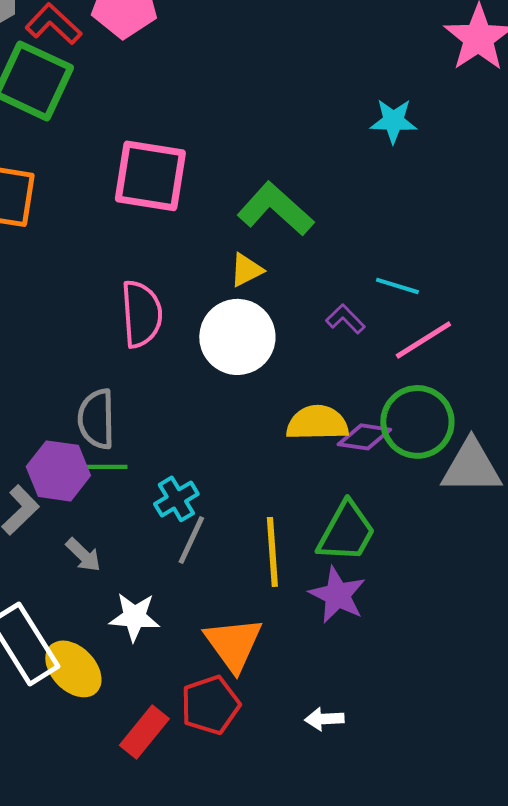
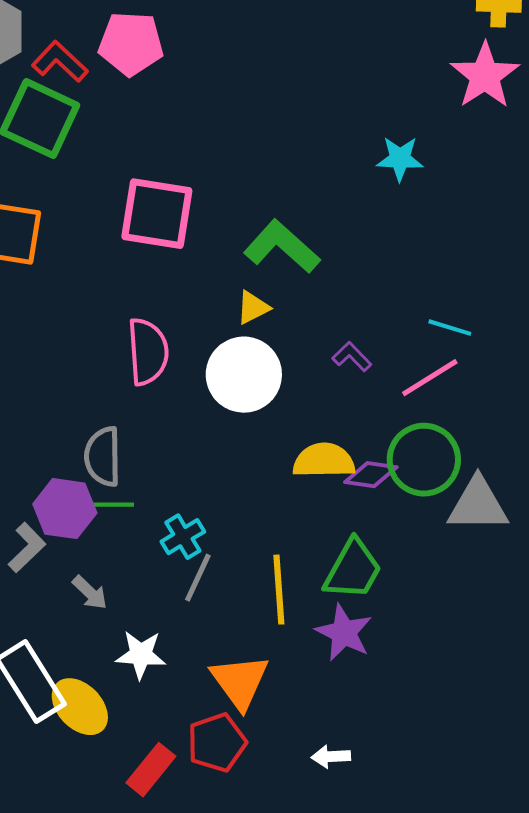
cyan line: (397, 286) -> (450, 328), moved

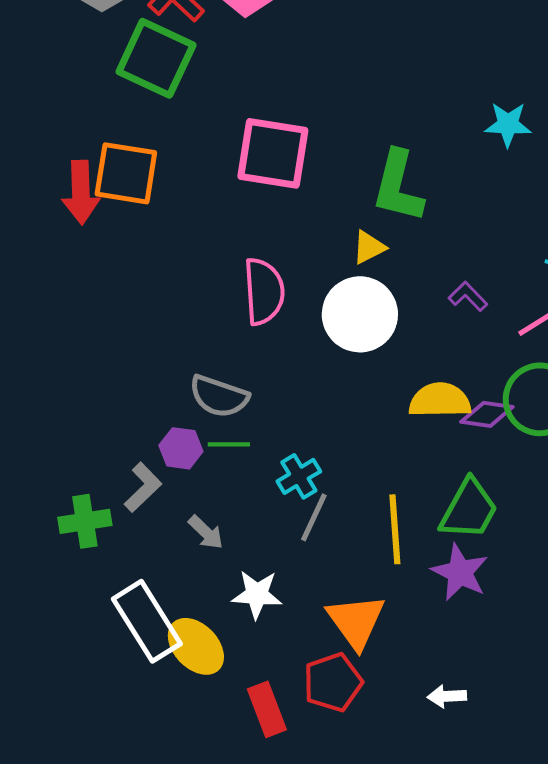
cyan star: (400, 159) -> (508, 124), moved
green L-shape: (282, 247) -> (398, 186), turned -118
gray semicircle: (103, 457) -> (219, 396), turned -70
purple hexagon: (65, 509) -> (181, 448), size x0.7
red rectangle: (151, 770) -> (267, 709), turned -60

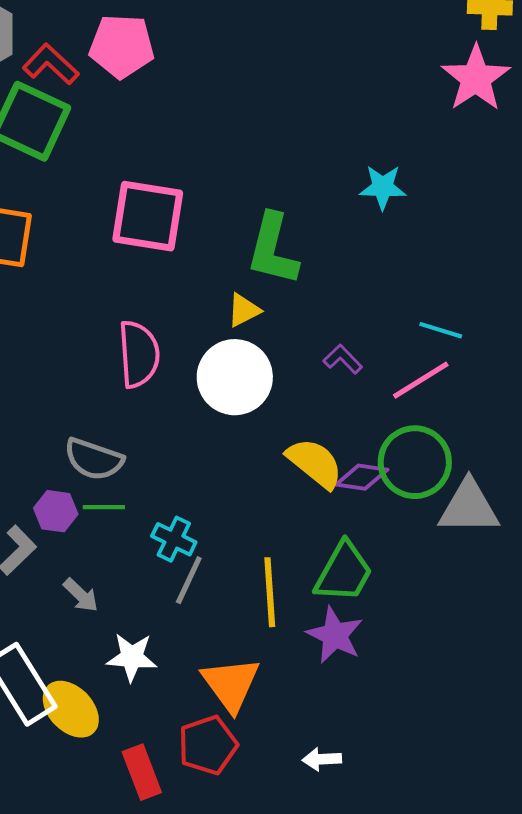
yellow semicircle: (440, 400) -> (315, 463), turned 40
cyan cross: (299, 476) -> (174, 539), turned -33

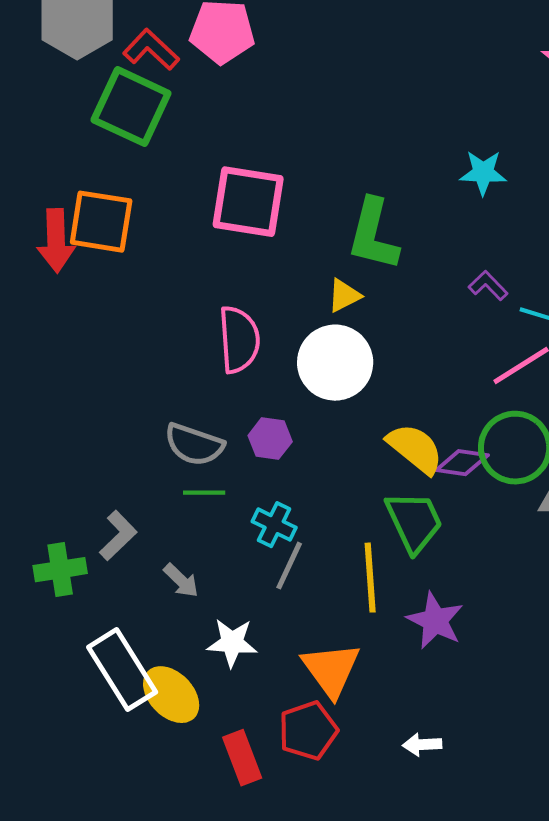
purple L-shape: (343, 359) -> (488, 286), moved
purple hexagon: (56, 511) -> (270, 439), moved
green trapezoid: (344, 572) -> (414, 522), moved, turned -54

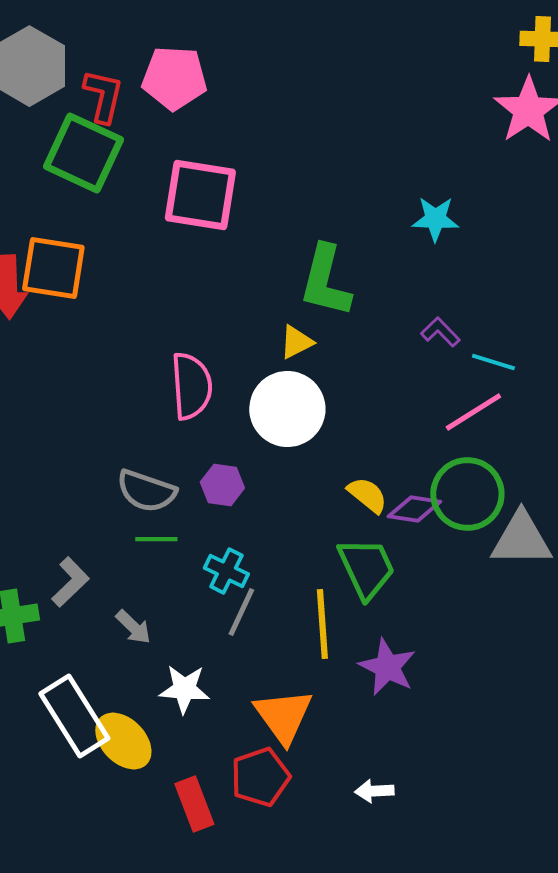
red L-shape: (151, 50) -> (103, 96), turned 60
pink square: (248, 202) -> (200, 195), moved
yellow semicircle: (415, 449) -> (367, 495), size x0.7

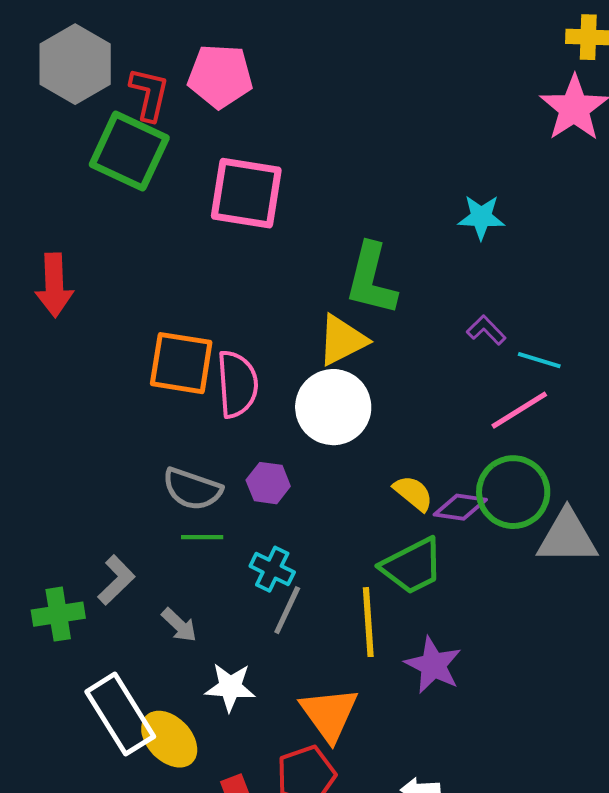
orange square: (53, 268) -> (181, 363), moved
yellow triangle: (296, 342) -> (342, 340), size x1.5
green trapezoid: (366, 568) -> (412, 566), turned 88

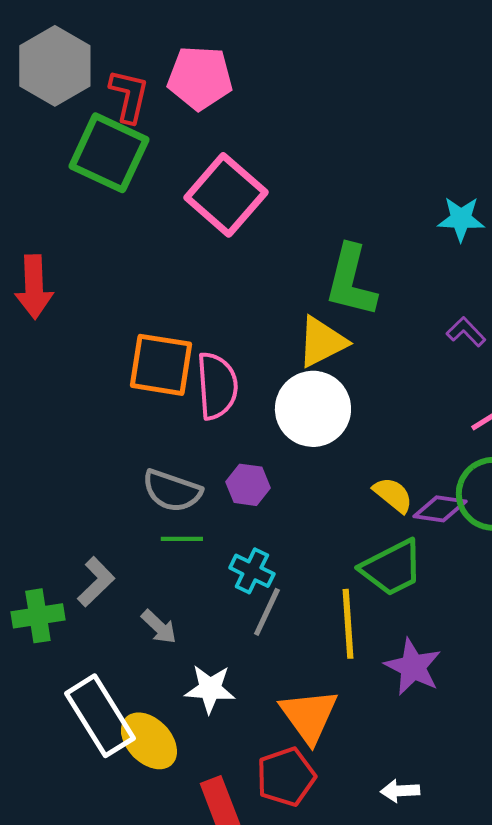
pink square: (246, 193) -> (226, 195), turned 32

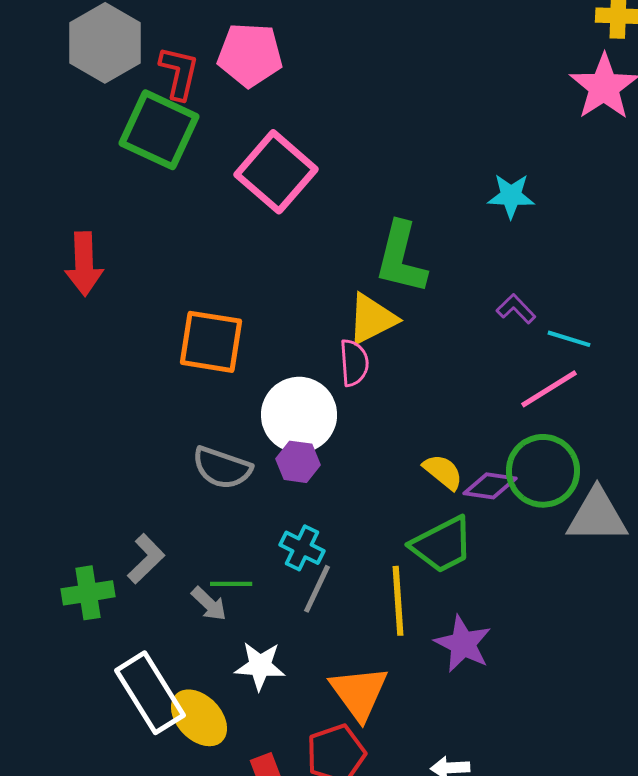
pink semicircle: (217, 386) -> (354, 363), moved, size x0.7
white circle: (313, 409) -> (299, 415), moved
green line: (182, 539) -> (231, 584), moved

